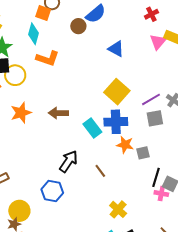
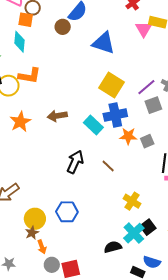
blue triangle: (116, 49) -> (104, 43), size x1.4
orange L-shape: (48, 58) -> (29, 76), moved
blue hexagon: (52, 191) -> (67, 212), moved

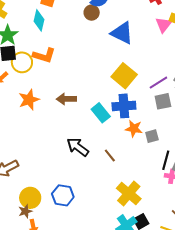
brown circle: (63, 27) -> (92, 13), moved
black arrow: (75, 162) -> (78, 147), turned -85
yellow cross: (132, 201) -> (129, 194), size x1.4

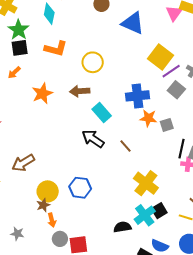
yellow circle: (22, 62) -> (93, 62), moved
yellow square: (124, 76) -> (160, 57), moved
gray square: (163, 101) -> (176, 90), turned -36
cyan rectangle: (101, 113) -> (102, 112), moved

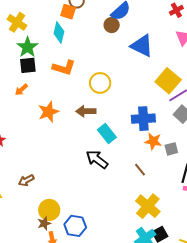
brown line: (125, 146) -> (140, 170), moved
brown arrow: (23, 163) -> (26, 180), size x0.7
blue hexagon: (80, 188) -> (75, 226), moved

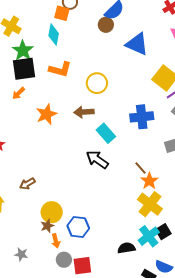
black square: (28, 65) -> (24, 69), size x1.4
orange star: (153, 141) -> (149, 181), moved, turned 30

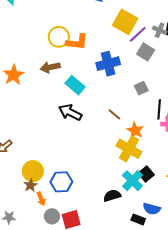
orange L-shape: (60, 69) -> (77, 42), moved
orange star: (149, 181) -> (135, 130), moved

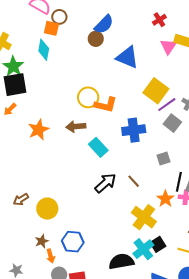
black arrow: (70, 112) -> (105, 183), moved, turned 105
orange star: (135, 130) -> (165, 199), moved
yellow circle: (33, 171) -> (47, 209), moved
black semicircle: (112, 196) -> (121, 262), size x1.4

